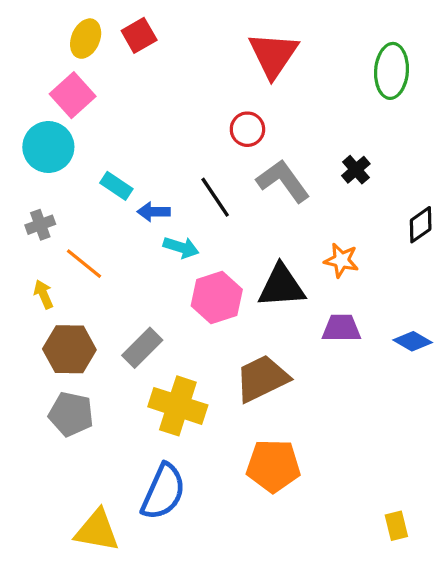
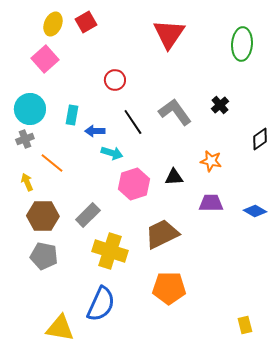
red circle: (247, 129) -> (115, 80), moved
cyan circle: (48, 147) -> (30, 109), moved
cyan rectangle: (116, 186) -> (72, 115), turned 66
black triangle: (281, 286) -> (174, 177), size x0.6

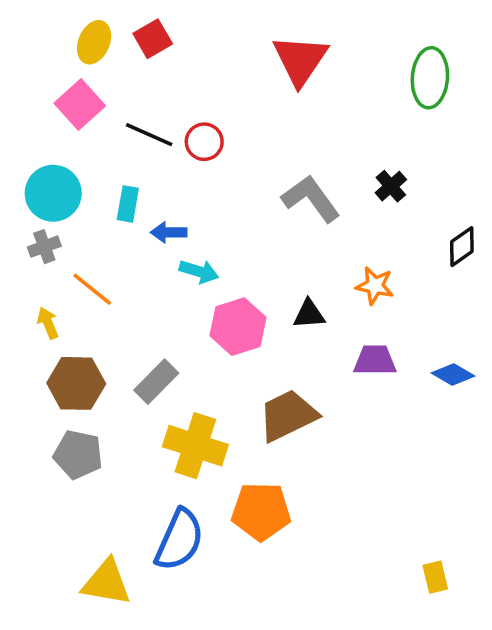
black line: (133, 122) -> (149, 135), moved, turned -32
orange pentagon: (169, 288) -> (261, 511), moved

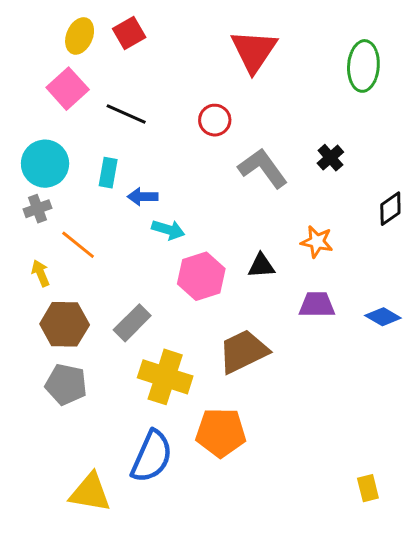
red circle: (204, 142) -> (215, 120), moved

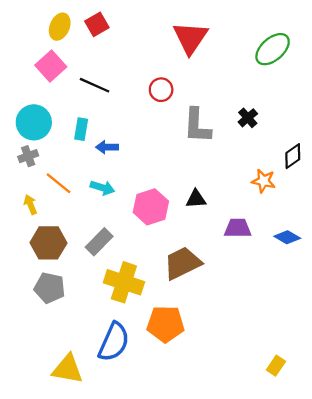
green ellipse: (363, 66) -> (273, 49), turned 45
gray L-shape: (263, 168) -> (197, 126), turned -141
cyan arrow: (168, 230) -> (102, 188), moved
orange star: (317, 242) -> (264, 181), moved
yellow rectangle: (368, 488) -> (276, 366), turned 48

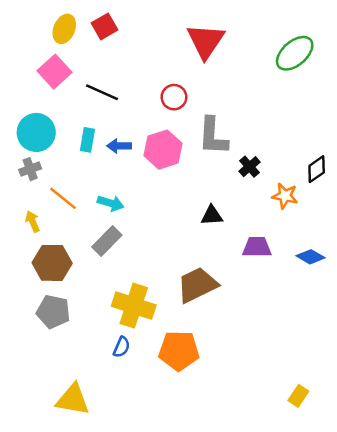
black cross: (248, 118) -> (250, 167), moved
blue arrow: (107, 147) -> (119, 146), moved
pink hexagon: (151, 207) -> (163, 150), moved
gray rectangle: (99, 242) -> (107, 241), moved
blue semicircle: (114, 342) -> (122, 347), moved, size x0.5

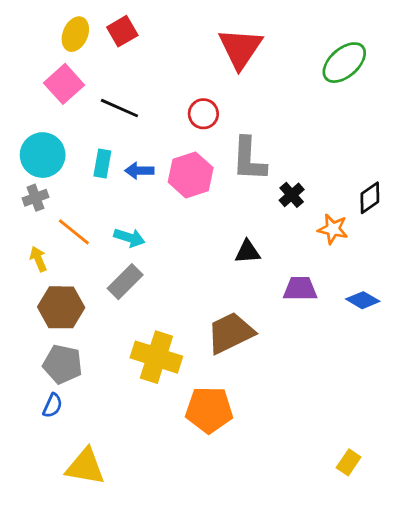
blue semicircle: (122, 347) -> (53, 405), moved

